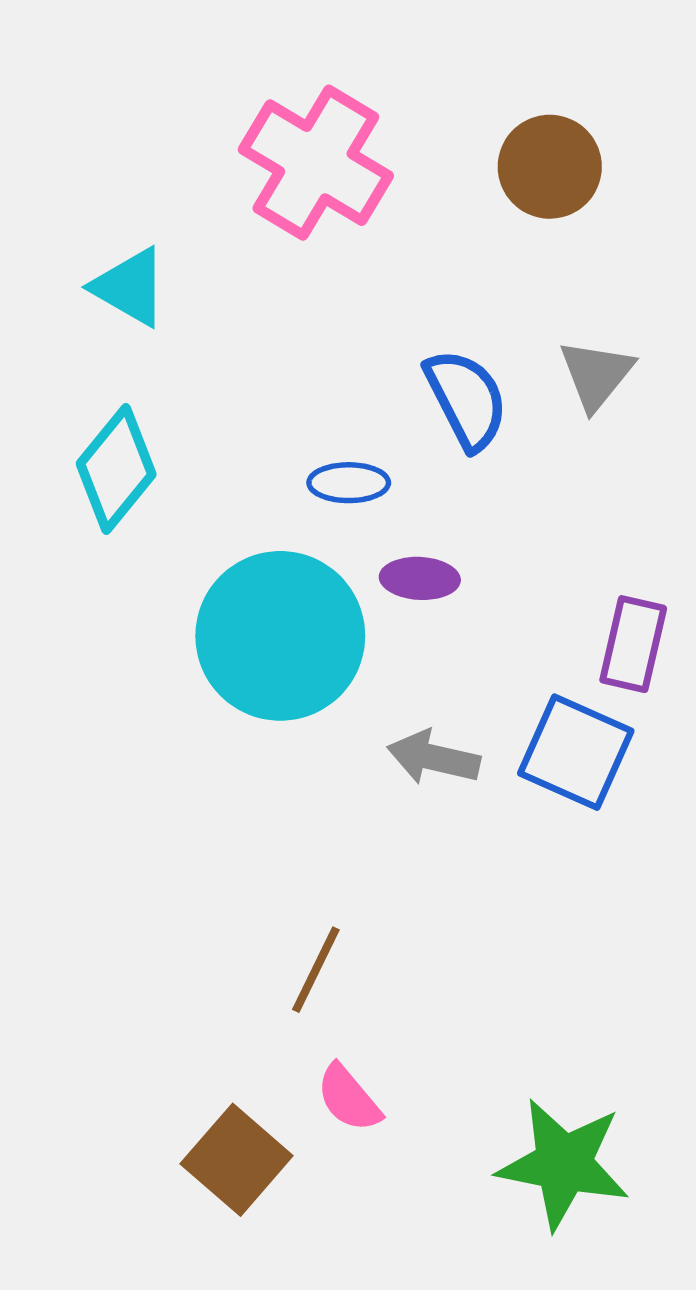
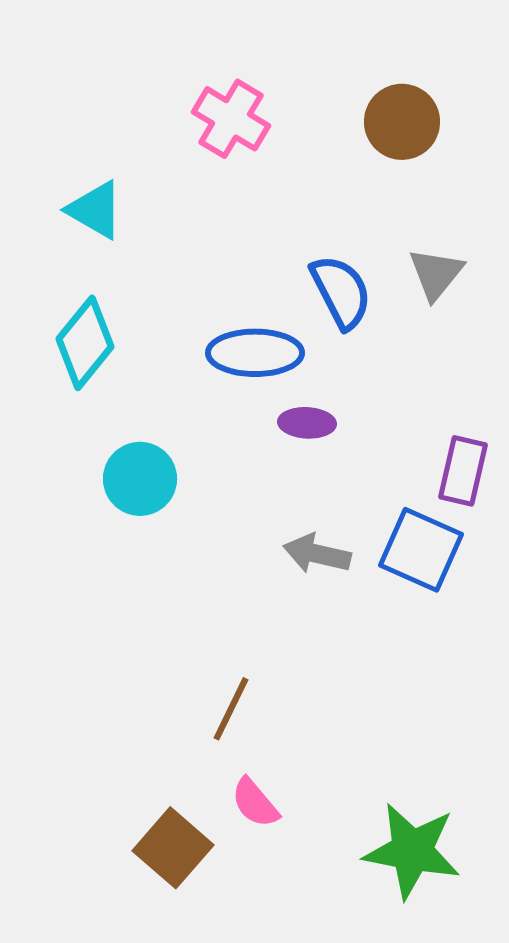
pink cross: (316, 163) -> (231, 119), size x0.7
blue ellipse: (349, 483) -> (255, 353), size x1.6
cyan circle: (280, 636) -> (140, 479), moved, size x0.6

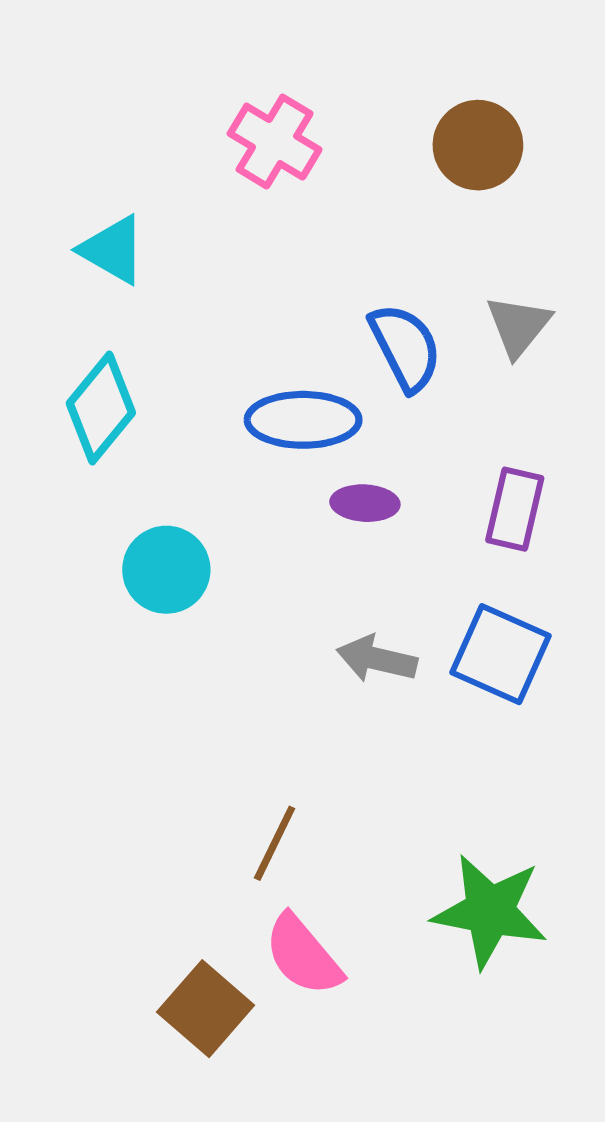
purple rectangle: (463, 471) -> (515, 509), moved
pink semicircle: (255, 803) -> (303, 955), size x1.4
green star: (412, 851) -> (490, 911), moved

